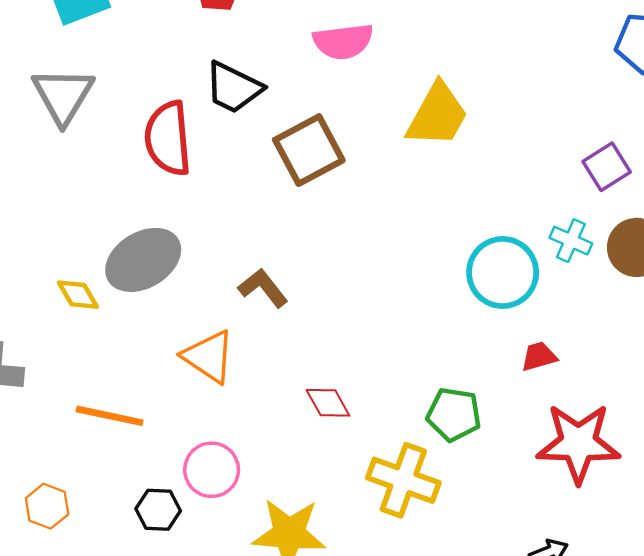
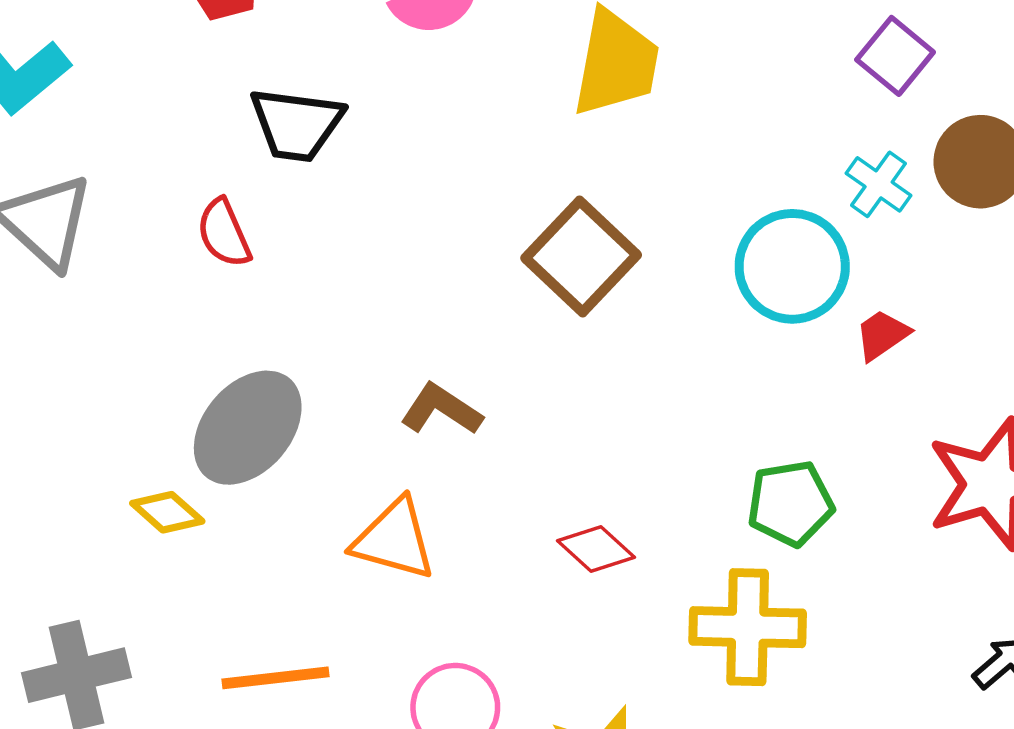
red semicircle: (168, 138) -> (224, 233), size x0.6
brown square: (309, 150) -> (581, 256), moved
cyan cross: (571, 241) -> (879, 184), turned 30
red trapezoid: (539, 356) -> (882, 335), moved

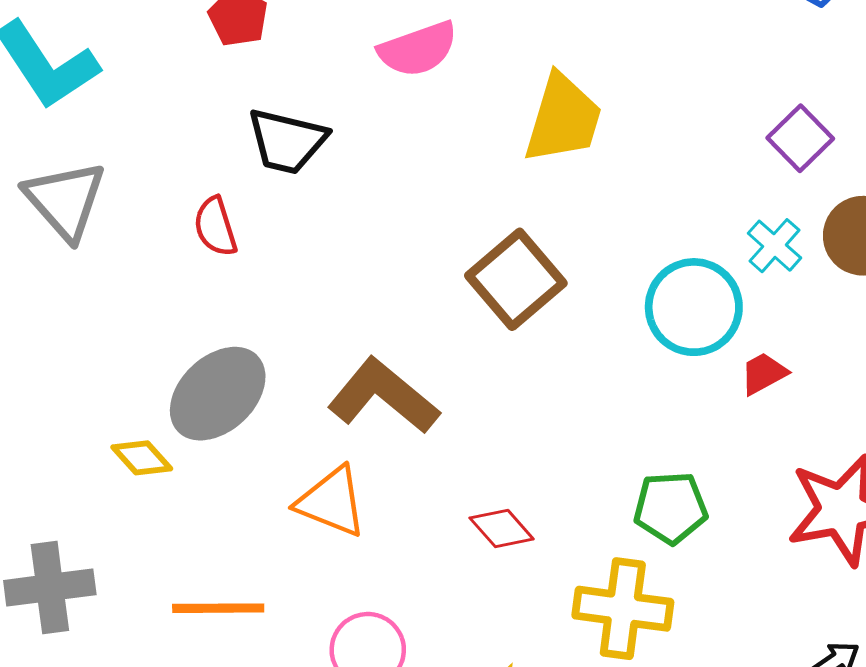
brown L-shape: (441, 409) -> (383, 396), size x1.6

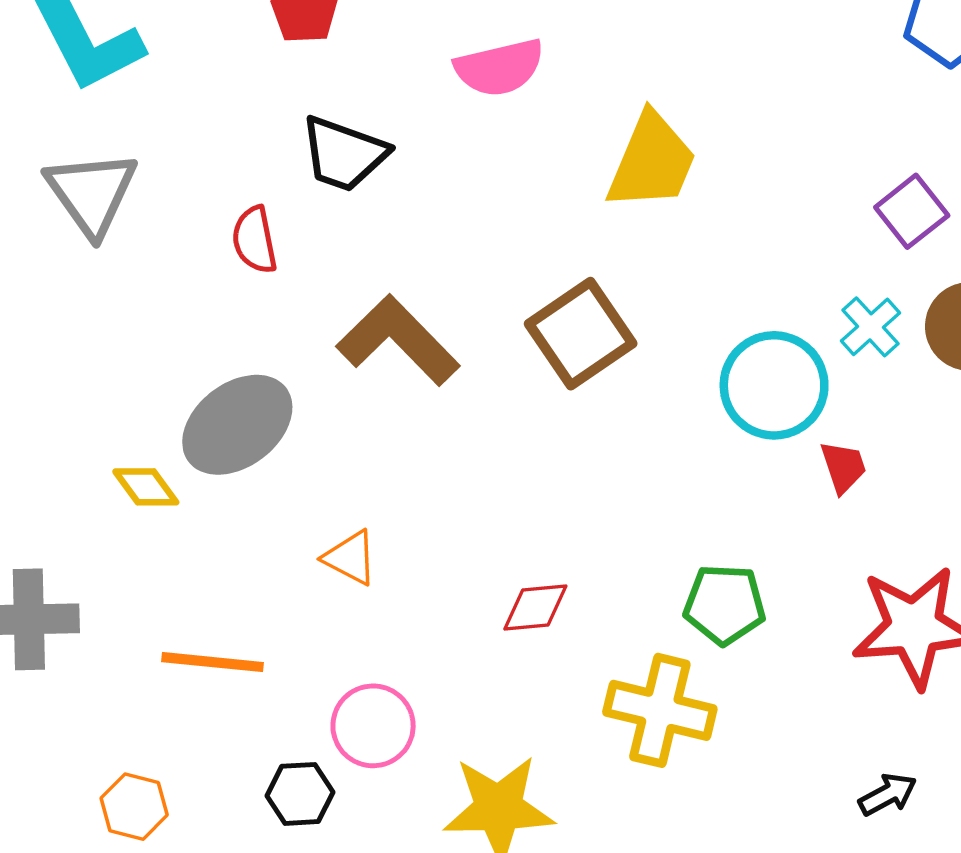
red trapezoid: (764, 373) -> (843, 467), turned 94
brown L-shape: (383, 396) -> (398, 340), moved
orange triangle: (331, 502) -> (350, 558), size x0.7
red diamond: (502, 529) -> (535, 607), turned -60

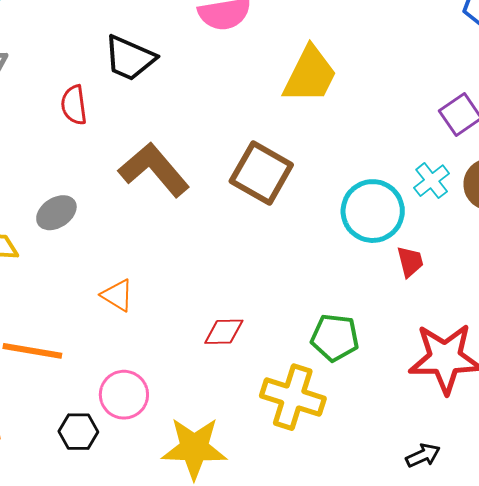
brown square: (581, 334) -> (261, 173), turned -30
gray ellipse: (237, 425) -> (56, 213), size x0.6

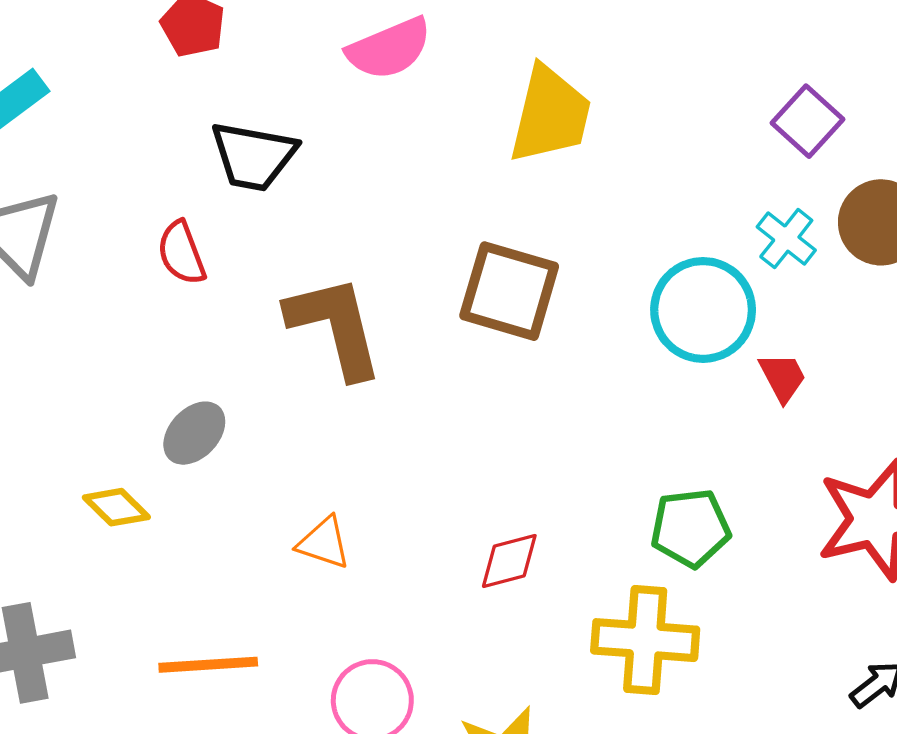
brown L-shape: (154, 170) -> (335, 327), turned 40

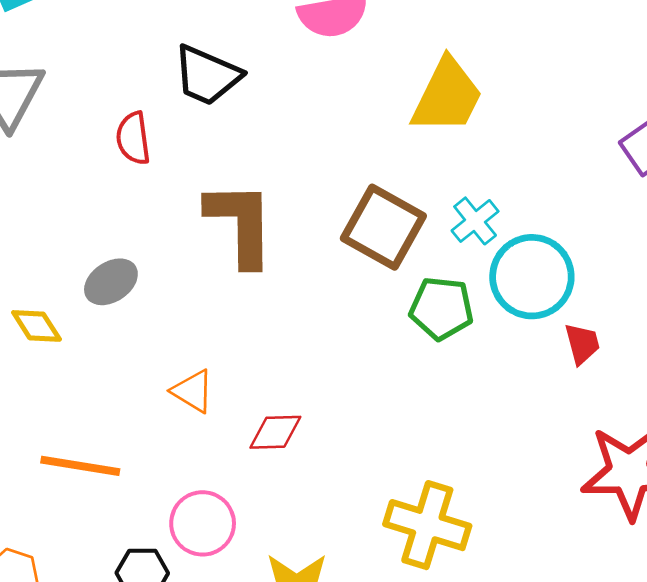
cyan cross: (786, 239) -> (475, 221), moved
green pentagon: (690, 528) -> (441, 308), moved
red diamond: (509, 561) -> (275, 432), moved

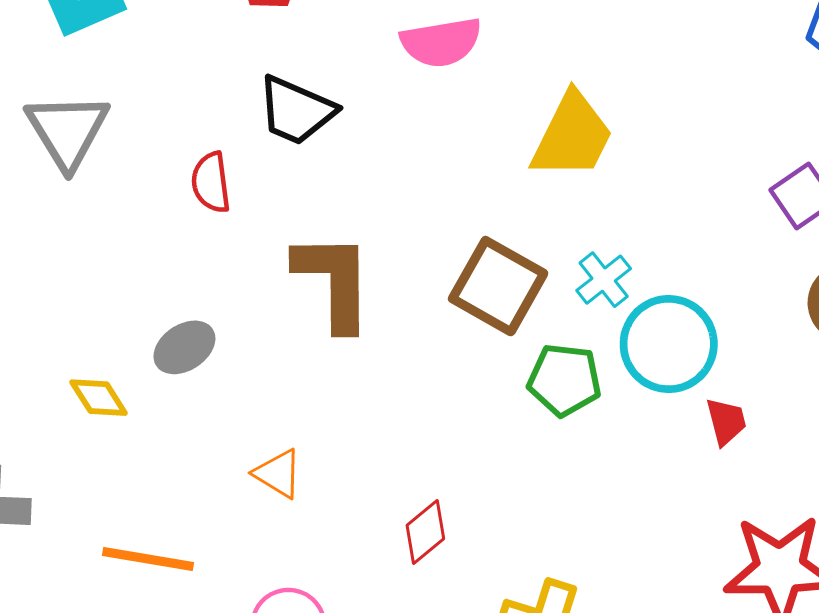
red diamond: (275, 432) -> (425, 532), moved, turned -38

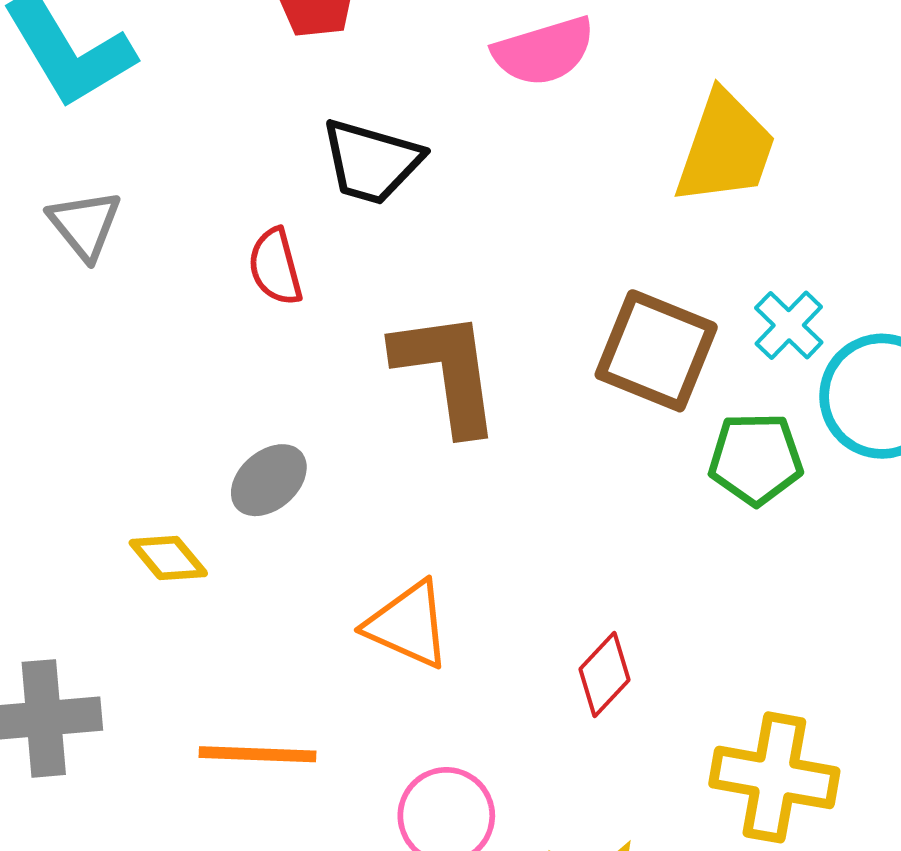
gray triangle: (67, 131) -> (85, 225), size x0.7
orange triangle: (278, 474) -> (408, 625), size x1.4

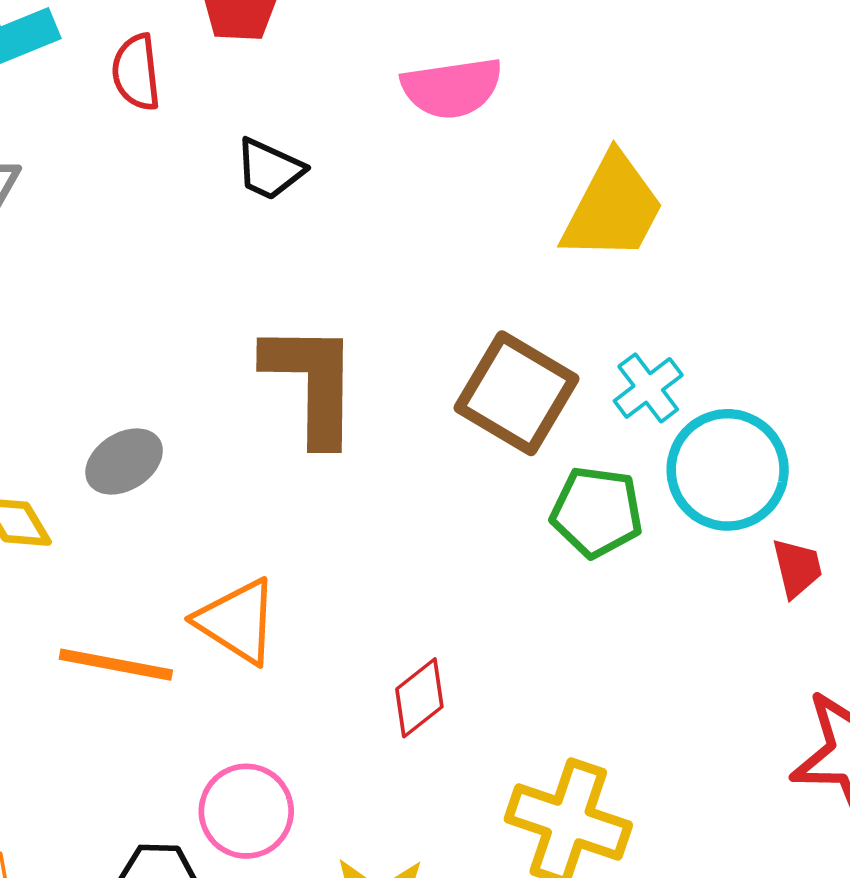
black trapezoid: (371, 162) -> (269, 169), size x0.7
red semicircle: (275, 267) -> (136, 72), moved
orange line: (257, 754) -> (116, 665), moved

